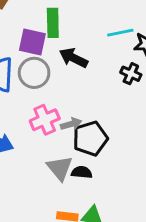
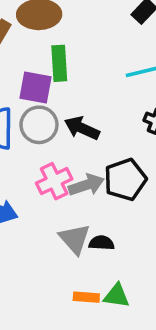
black arrow: (74, 58) -> (82, 128), moved
gray arrow: (71, 124) -> (86, 185), size x1.4
black pentagon: (90, 138) -> (125, 179), moved

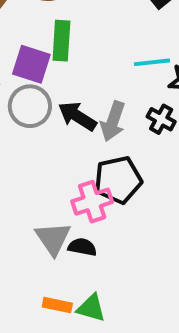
pink cross: (54, 181) -> (92, 202), moved
gray arrow: (86, 185) -> (113, 121), moved, turned 120

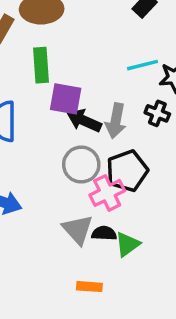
green rectangle: (61, 41) -> (41, 65), moved
purple square: (31, 64) -> (66, 99), moved
gray circle: (30, 106) -> (81, 165), moved
green triangle: (91, 308) -> (127, 244), moved, turned -44

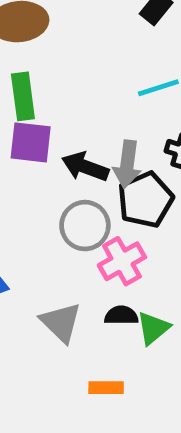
purple square: (66, 99) -> (31, 142), moved
black pentagon: (127, 171) -> (145, 200), moved
gray triangle: (78, 229) -> (61, 322), moved

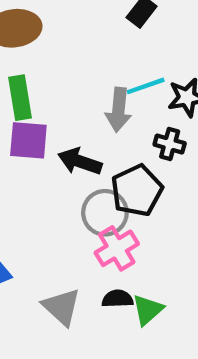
gray arrow: (127, 164) -> (118, 110), moved
gray circle: (85, 226) -> (105, 213), moved

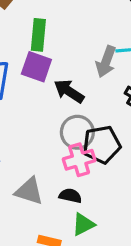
black pentagon: (137, 191) -> (102, 145), moved
gray triangle: (62, 307) -> (29, 191), turned -40
green triangle: (148, 310) -> (83, 224), moved

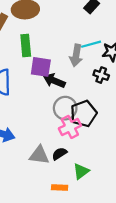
purple square: (36, 67) -> (41, 67), moved
black semicircle: (70, 196) -> (59, 154), moved, turned -35

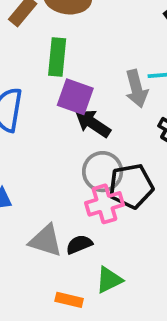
gray arrow: (76, 55) -> (137, 89), turned -35

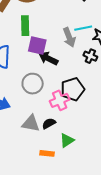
gray circle: (103, 172) -> (33, 84), moved

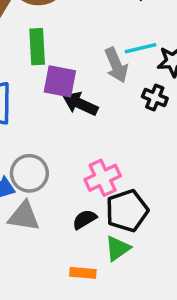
gray circle: (33, 84) -> (29, 173), moved
black pentagon: (73, 89) -> (127, 211), moved
gray triangle: (31, 124) -> (24, 216), moved

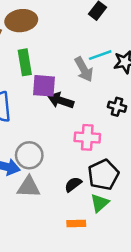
black cross: (155, 97) -> (117, 107), moved
pink cross: (103, 178) -> (87, 137), moved, turned 35

